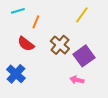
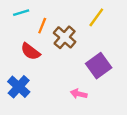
brown cross: (60, 45) -> (65, 37), moved
pink arrow: (77, 80) -> (79, 94), moved

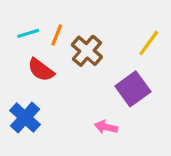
cyan line: (21, 13) -> (28, 33), moved
yellow line: (96, 17) -> (149, 43), moved

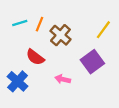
red semicircle: (41, 70) -> (35, 57), moved
pink arrow: (106, 127) -> (63, 79), moved

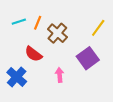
pink arrow: (63, 79) -> (60, 75), turned 72

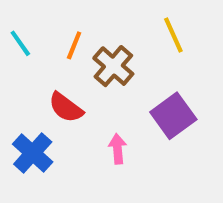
cyan line: (19, 22) -> (20, 43), moved, turned 72
yellow line: (98, 28) -> (173, 35), moved, turned -60

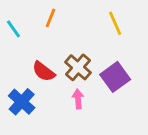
orange line: (74, 45) -> (50, 18), moved
brown cross: (113, 66) -> (78, 67), moved

